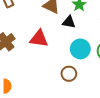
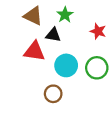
red triangle: (39, 39) -> (34, 51), moved

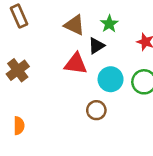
black triangle: (53, 35) -> (96, 46), turned -42

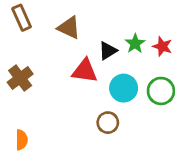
green star: (109, 24) -> (135, 44), moved
brown triangle: (74, 25) -> (69, 28), moved

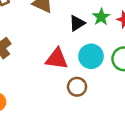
red triangle: (85, 71) -> (57, 59), moved

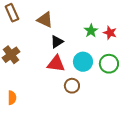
black triangle: (77, 23) -> (57, 42), moved

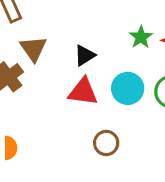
brown triangle: (45, 20) -> (33, 49), moved, turned 30
brown circle: (72, 86) -> (106, 143), moved

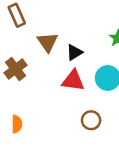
brown triangle: (33, 49) -> (48, 42), moved

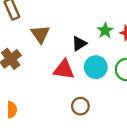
black triangle: (74, 52) -> (79, 44), moved

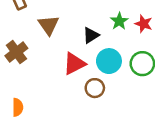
red triangle: (64, 70) -> (74, 64), turned -35
brown circle: (80, 106) -> (95, 88), moved

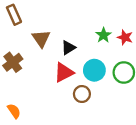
black triangle: (91, 35) -> (68, 48), moved
orange semicircle: (18, 107) -> (14, 111), turned -35

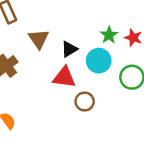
cyan circle: (94, 70) -> (99, 61), moved
red triangle: (64, 72) -> (64, 77), turned 35

